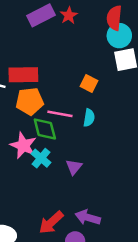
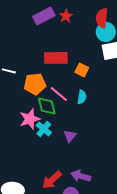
red rectangle: (23, 75) -> (56, 58), moved
pink line: (60, 114) -> (59, 94), turned 30
pink star: (23, 145) -> (30, 119), turned 30

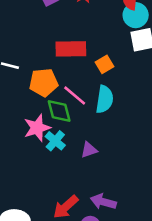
orange square: (82, 70) -> (105, 64), turned 32
cyan semicircle: (82, 97) -> (105, 99), size x1.5
purple triangle: (70, 136) -> (89, 150), turned 32

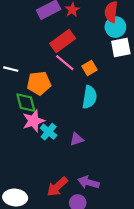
red rectangle: (71, 49) -> (63, 41), moved, turned -35
pink line: (75, 95) -> (65, 63), moved
green diamond: (59, 111) -> (26, 103), moved

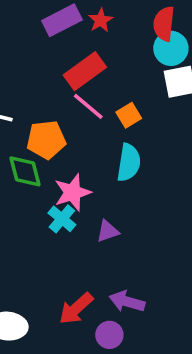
pink star: (33, 121) -> (73, 192), moved

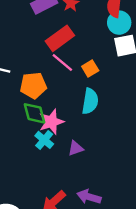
green diamond: (25, 171) -> (35, 113), moved

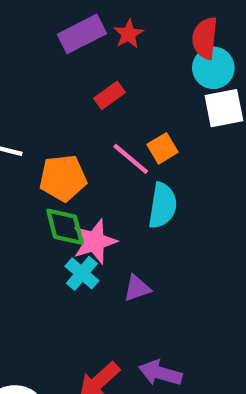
red rectangle: (60, 38) -> (110, 95), size x0.6
pink line: (62, 62) -> (131, 159), moved

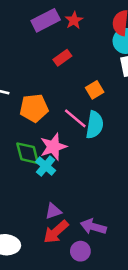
pink line: (131, 159) -> (75, 118), moved
green diamond: (65, 227) -> (28, 153), moved
purple triangle: (137, 288) -> (53, 211), moved

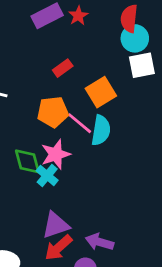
red rectangle: (62, 58) -> (63, 68), moved
orange square: (95, 90) -> (101, 92), size x1.5
orange pentagon: (34, 108) -> (53, 112), moved
purple triangle: (53, 211) -> (56, 225), size x1.5

